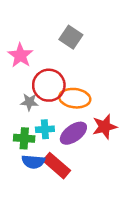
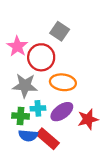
red circle: (49, 85) -> (41, 57), moved
gray star: (29, 102) -> (25, 86), size x1.6
red star: (105, 127) -> (88, 119), moved

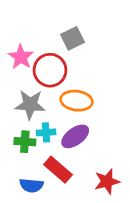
gray square: (60, 31) -> (73, 38), turned 30
red star: (88, 119) -> (107, 181), moved
blue semicircle: (28, 136) -> (31, 185), moved

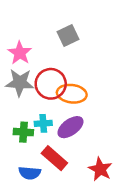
red circle: (50, 70) -> (51, 84), moved
gray star: (30, 105) -> (20, 83), moved
red star: (107, 181) -> (100, 169), turned -30

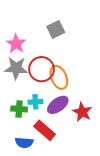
orange ellipse: (72, 94) -> (59, 77), turned 60
red star: (100, 169) -> (82, 112), moved

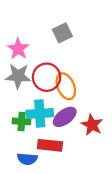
cyan cross: (35, 102) -> (40, 114), size x1.6
red rectangle: (45, 130) -> (50, 145), turned -35

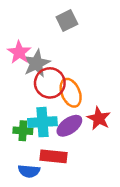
gray square: (62, 33) -> (67, 20), moved
gray star: (18, 76) -> (36, 63), moved, turned -30
red star: (92, 125) -> (99, 118), moved

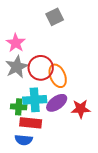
gray star: (36, 63) -> (17, 67), moved
red star: (99, 118) -> (81, 109), moved, turned -30
red rectangle: (53, 156) -> (31, 123), moved

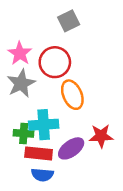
red circle: (41, 68) -> (55, 62), moved
purple ellipse: (57, 103) -> (71, 148), moved
blue semicircle: (24, 140) -> (42, 175), moved

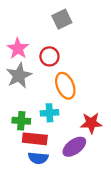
red circle: (55, 62) -> (49, 56), size x0.7
cyan cross: (44, 125) -> (49, 113), moved, size x0.7
purple ellipse: (71, 148) -> (74, 147), moved

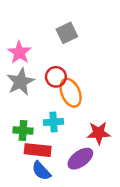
gray square: (62, 19) -> (67, 33), moved
red circle: (49, 56) -> (56, 77), moved
blue semicircle: (38, 158) -> (41, 171), turned 42

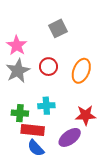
orange ellipse: (71, 93) -> (81, 71), moved, turned 45

